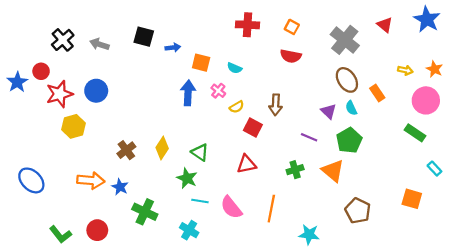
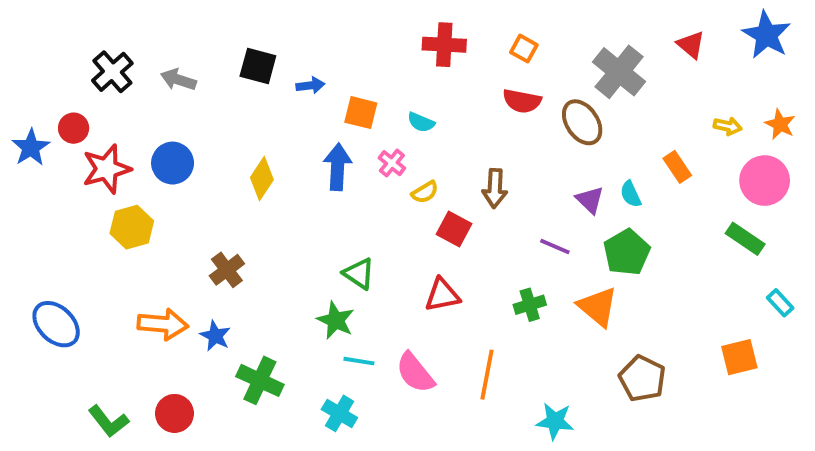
brown ellipse: (347, 80) -> (582, 122), moved
yellow diamond: (162, 148) -> (262, 179), moved
orange square: (412, 199) -> (739, 357), turned -30

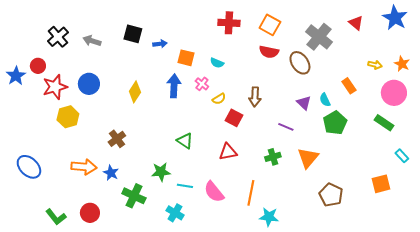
orange square: (524, 49) -> (270, 25), size x1.5
green pentagon: (627, 252) -> (335, 123), moved
orange triangle: (598, 307) -> (308, 158), turned 30
green star: (336, 320) -> (161, 172), moved, turned -30
cyan star: (555, 421) -> (269, 217), moved

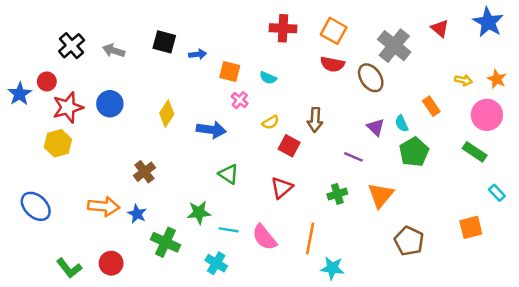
pink cross: (202, 84) -> (240, 100), moved
blue arrow: (174, 86) -> (211, 130), moved, turned 95
yellow hexagon: (68, 117) -> (58, 143), moved
red triangle: (228, 152) -> (282, 188), turned -30

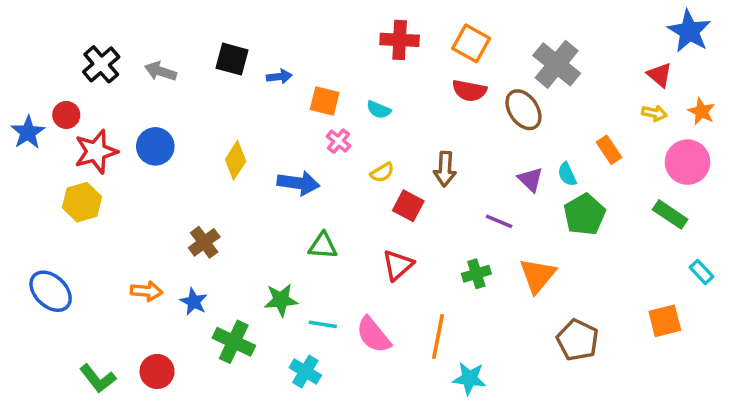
red triangle: (440, 28) -> (660, 75), moved
green triangle: (229, 174) -> (323, 246), turned -30
orange arrow: (104, 206) -> (147, 291), size x0.7

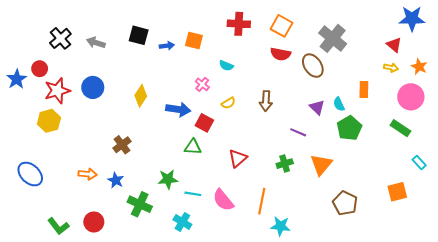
blue star: (689, 31) -> (412, 19), turned -30
orange square: (325, 101) -> (194, 41), moved
orange rectangle: (609, 150) -> (364, 90), turned 35
red square: (408, 206) -> (204, 123), moved

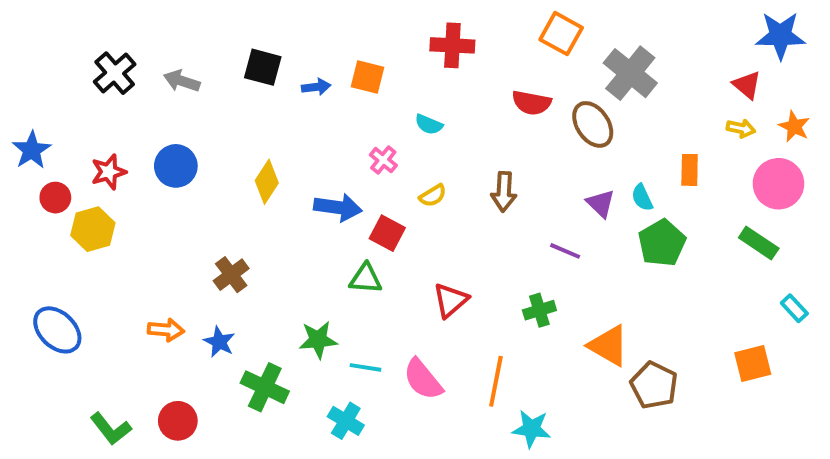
orange square: (282, 26) -> (561, 34), moved
red circle: (40, 69) -> (55, 198), moved
red star: (57, 91) -> (109, 172), size x0.7
orange triangle: (321, 165) -> (609, 346), moved, turned -40

